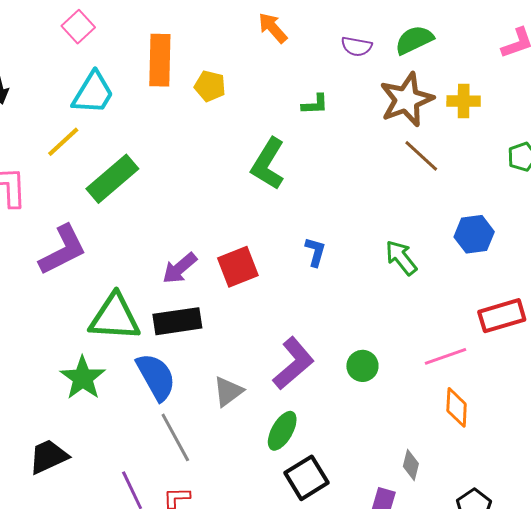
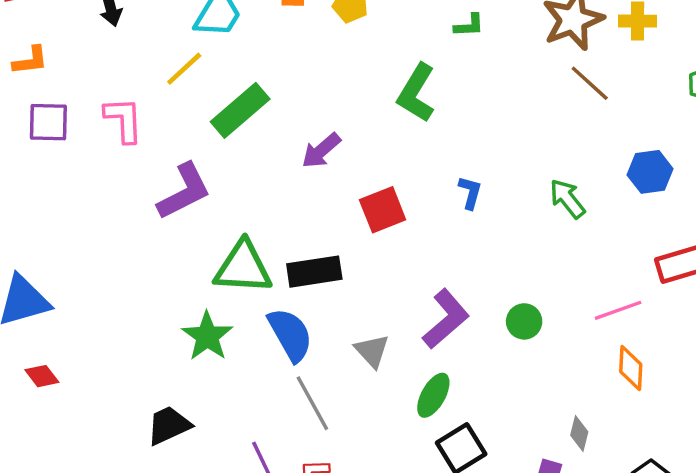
purple arrow: (180, 268) -> (321, 151), moved
gray triangle: (228, 391) -> (372, 351), turned -36

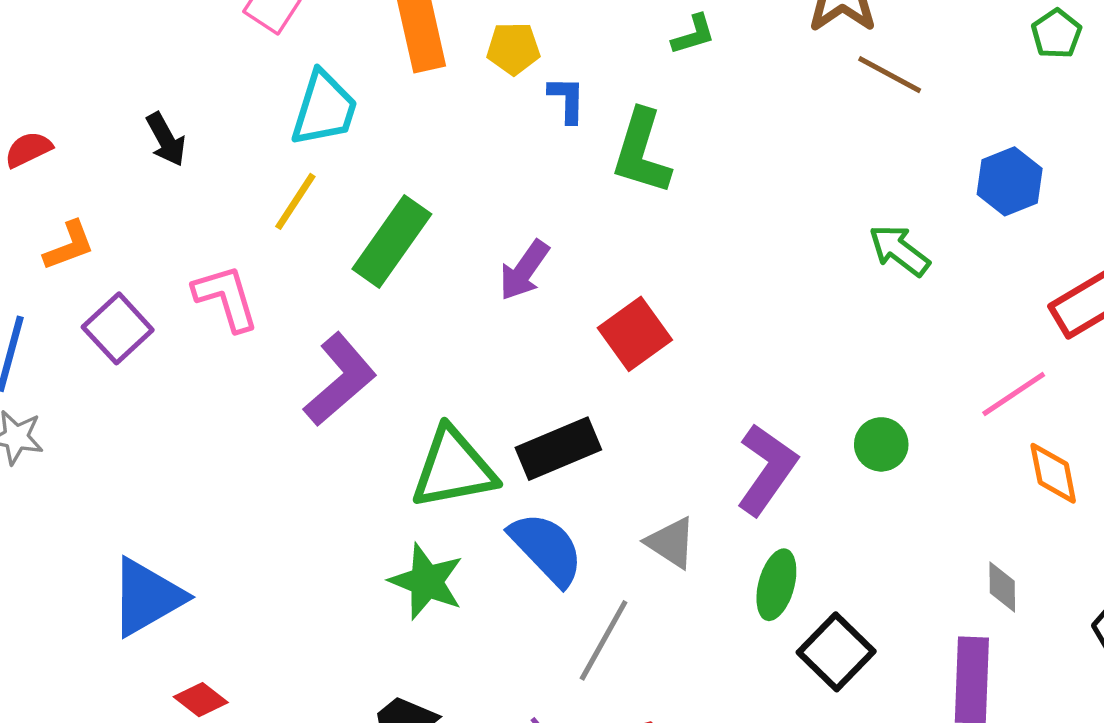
purple square: (48, 122) -> (118, 328), turned -30
blue L-shape: (470, 192) -> (567, 99), moved
gray line: (312, 403) -> (604, 640), turned 72

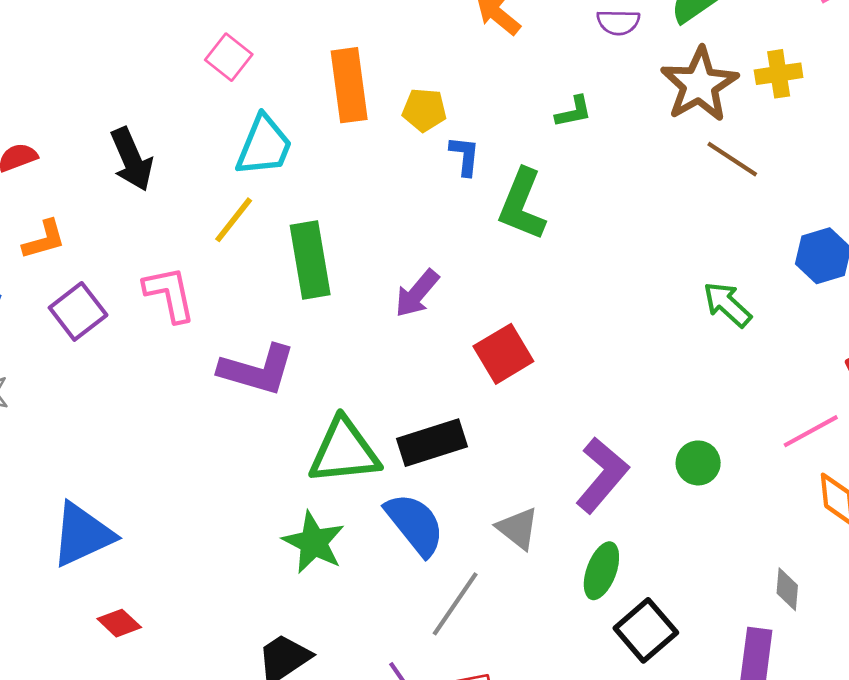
black arrow: (166, 139) -> (132, 159), size x1.4
green rectangle: (392, 242) -> (310, 260), turned -50
purple L-shape: (340, 380) -> (257, 370), turned 52

